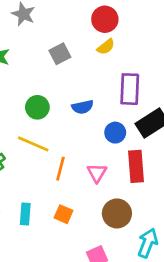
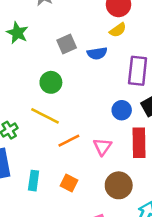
gray square: (60, 54) -> (67, 44), moved
blue semicircle: (83, 107) -> (97, 53), moved
orange line: (60, 169) -> (69, 141), turned 45

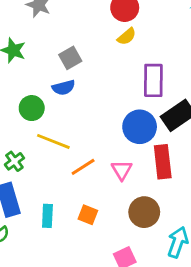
blue semicircle: (97, 53) -> (64, 88), moved
green circle: (51, 82) -> (32, 108), moved
blue circle: (122, 110) -> (140, 127), size x1.5

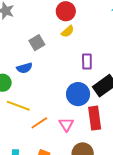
gray square: (70, 58) -> (37, 43), moved
purple rectangle: (153, 80) -> (87, 62), size x0.7

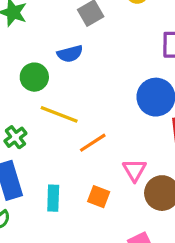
pink triangle: (66, 124) -> (134, 170), moved

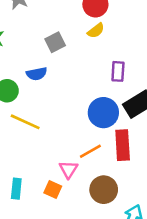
orange line: (93, 143) -> (90, 151), moved
pink triangle: (134, 170) -> (68, 169), moved

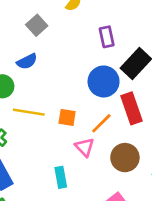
cyan rectangle: (16, 189) -> (61, 177), moved
orange square: (53, 189) -> (67, 117), moved

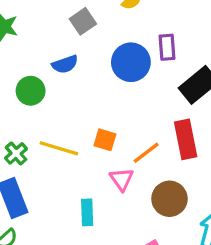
blue circle: (104, 81) -> (131, 62), moved
yellow line: (29, 112) -> (59, 148), moved

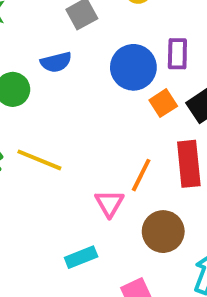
orange square: (105, 140) -> (163, 103), moved, turned 35
orange line: (146, 153) -> (141, 175), turned -32
cyan rectangle: (87, 212) -> (81, 257), moved, turned 65

